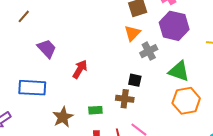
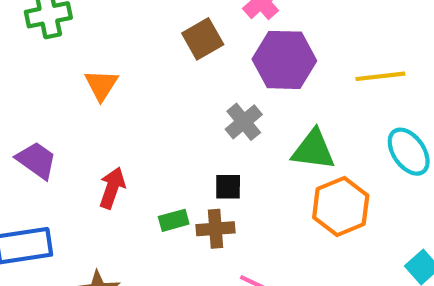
orange triangle: (132, 33) -> (101, 85), moved
green rectangle: (95, 110) -> (174, 220), moved

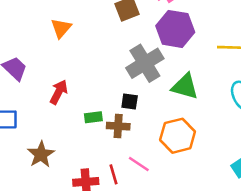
gray cross: (244, 122) -> (145, 63), size x1.6
orange hexagon: (341, 206) -> (178, 136), moved

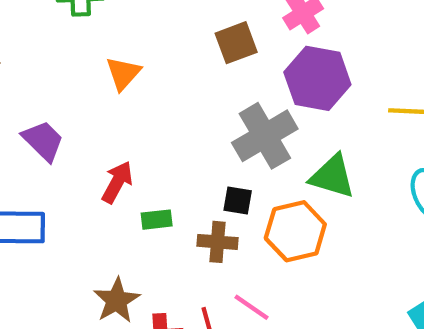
green rectangle: (93, 117) -> (157, 220), moved
orange hexagon: (178, 136) -> (295, 231), moved
brown star: (41, 154) -> (117, 300), moved

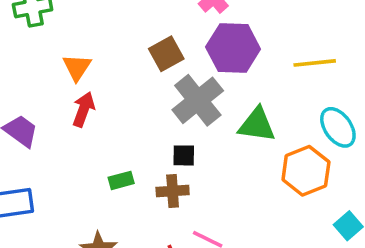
brown square: (236, 43) -> (166, 54), moved
red arrow: (117, 182) -> (84, 109), moved
orange hexagon: (295, 231) -> (306, 171), moved

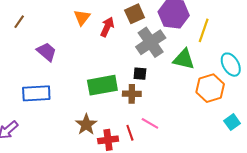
yellow line: (315, 63) -> (204, 30), moved, turned -70
red arrow: (84, 109) -> (107, 27), moved
green rectangle: (121, 180) -> (102, 85), size x2.0

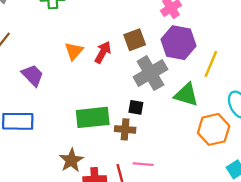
orange triangle: (82, 17) -> (74, 51), moved
pink line: (150, 123) -> (143, 164), turned -30

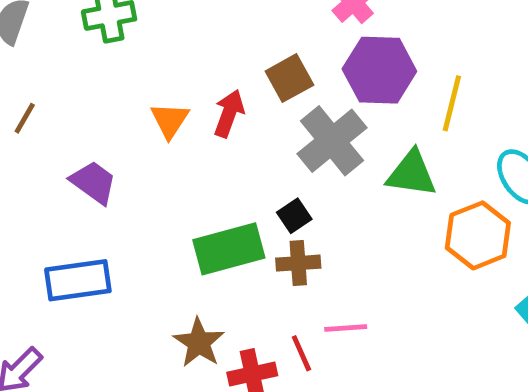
black square: (136, 107) -> (294, 216), moved, turned -35

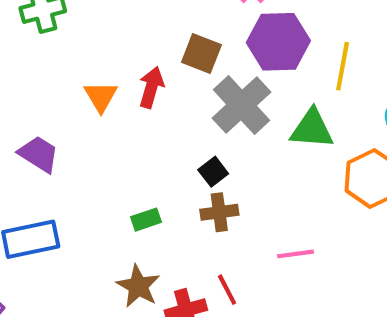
brown square: (289, 78) -> (201, 54), turned -36
green rectangle: (229, 249) -> (146, 220), moved, size x0.5
pink line: (346, 328) -> (296, 254), moved

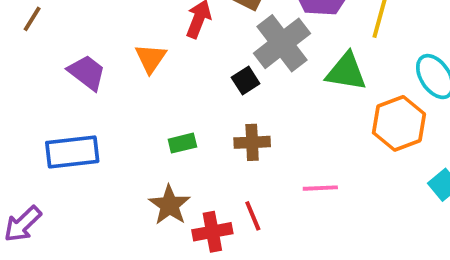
orange triangle: (101, 96) -> (151, 58), moved
black square: (213, 172) -> (246, 80), moved

